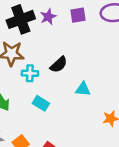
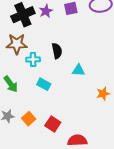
black semicircle: (59, 65) -> (57, 51), turned -56

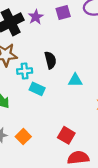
cyan rectangle: (44, 84) -> (37, 89), moved
red square: (53, 124) -> (66, 135), moved

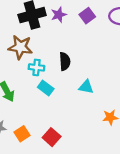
purple square: (63, 13) -> (87, 16), turned -32
red square: (66, 135) -> (52, 137), moved

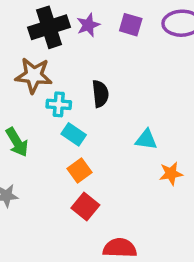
purple square: (87, 16) -> (131, 25), turned -35
cyan triangle: (86, 87) -> (146, 140), moved
orange square: (22, 134) -> (79, 170), moved

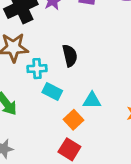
cyan triangle: (146, 140) -> (92, 100), moved
orange square: (79, 170) -> (73, 120), moved

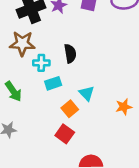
cyan rectangle: (52, 92) -> (53, 83), turned -49
cyan triangle: (92, 100) -> (87, 93), turned 42

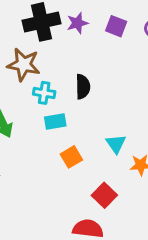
cyan triangle: (87, 93) -> (116, 144), moved
red square: (65, 134) -> (104, 195), moved

